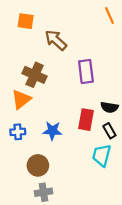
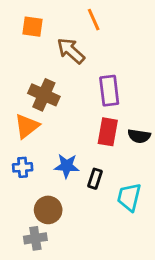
orange line: (109, 16) -> (94, 20), moved
red rectangle: (86, 120) -> (108, 132), moved
black rectangle: (109, 131) -> (95, 179), moved, turned 48
gray cross: (43, 192) -> (35, 238), moved

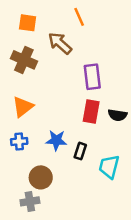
brown cross: (44, 95) -> (24, 60), moved

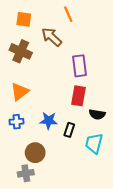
black semicircle: (117, 115) -> (97, 114), moved

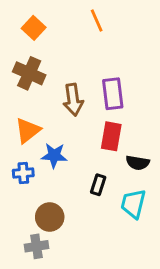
orange square: (24, 19) -> (34, 28), turned 35
brown arrow: (52, 37) -> (73, 100), moved, turned -140
blue star: (49, 121) -> (54, 155), moved

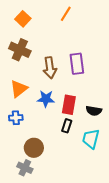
orange line: (97, 21) -> (66, 14), turned 56
red rectangle: (111, 136) -> (69, 105), moved
blue star: (54, 155) -> (46, 99), moved
gray cross: (37, 246) -> (25, 168), turned 35

